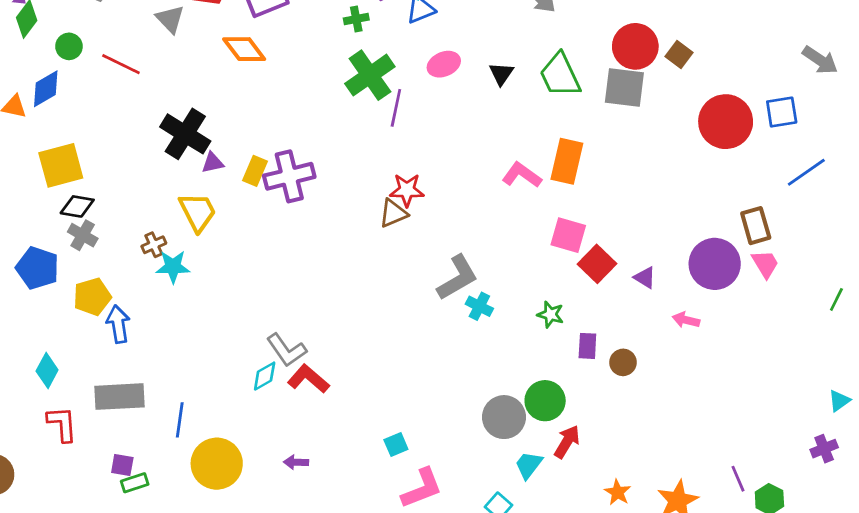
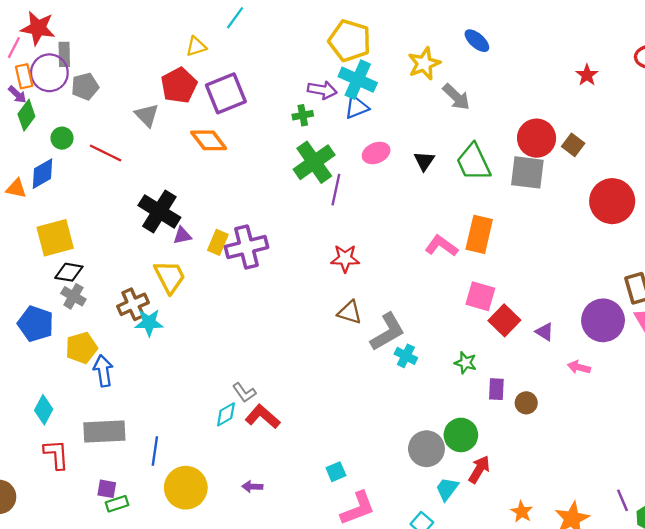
brown triangle: (393, 213) -> (350, 312), moved, turned 40
brown cross: (154, 245) -> (133, 304), size x1.5
gray L-shape: (286, 350) -> (244, 393), size x0.7

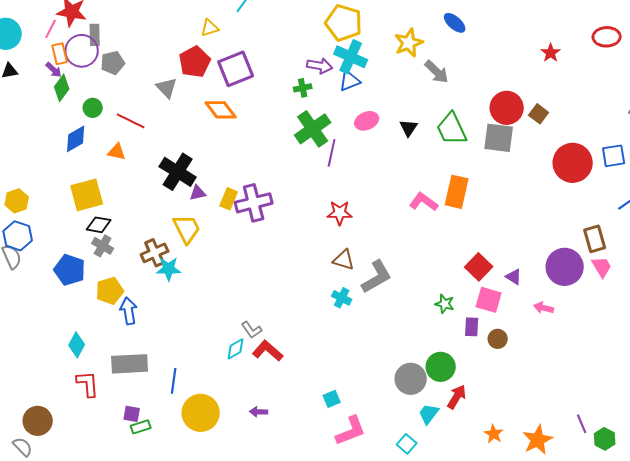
orange triangle: (16, 189) -> (117, 152), moved
pink square: (480, 296) -> (489, 300), moved
cyan cross: (406, 356) -> (342, 298), moved

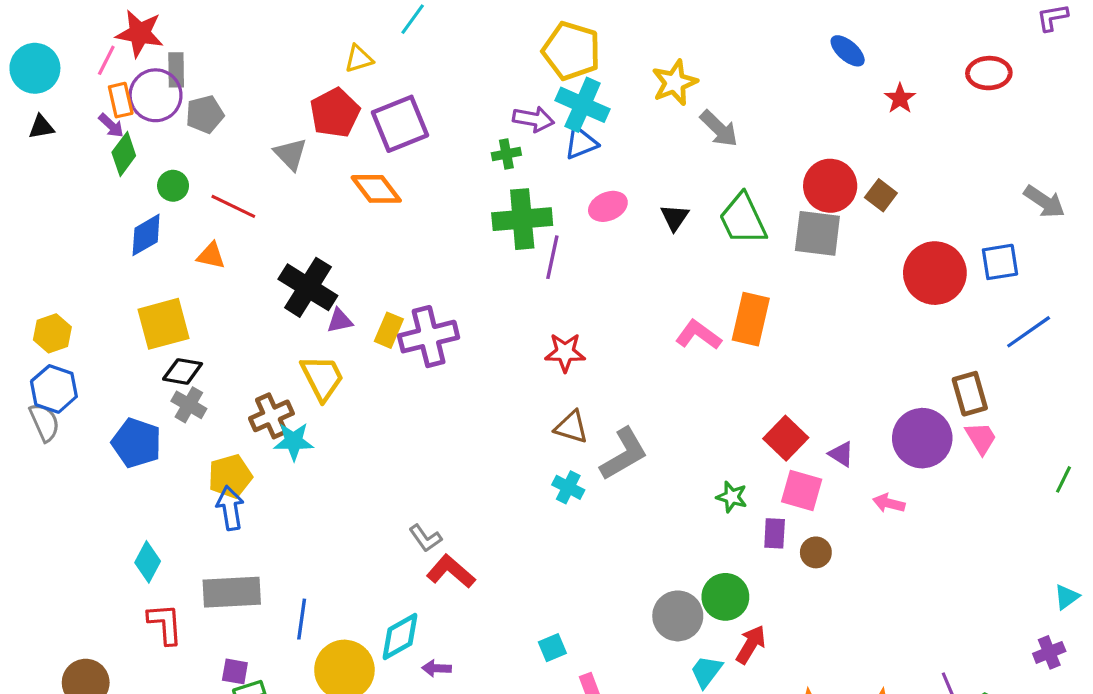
blue ellipse: (455, 23) -> (848, 51), moved
green cross: (313, 129) -> (522, 219), turned 30
yellow pentagon: (110, 291) -> (230, 476), moved
cyan diamond: (236, 349) -> (400, 637), moved, size x1.4

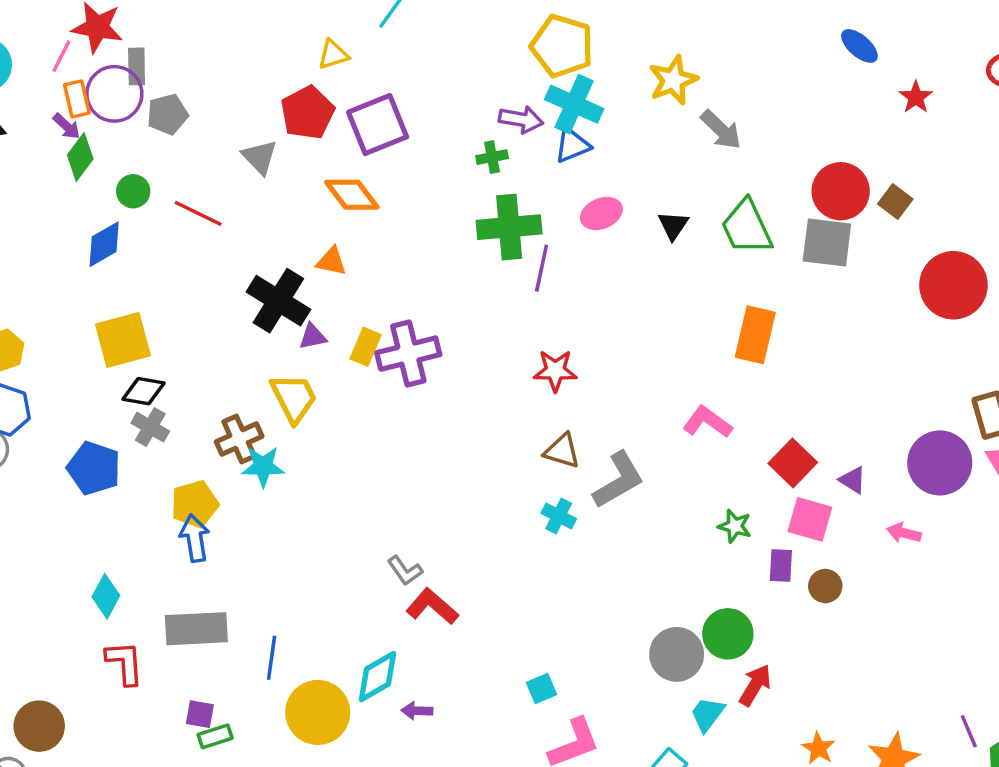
orange triangle: (211, 256) -> (331, 261), moved
pink L-shape: (698, 335) -> (707, 422), moved

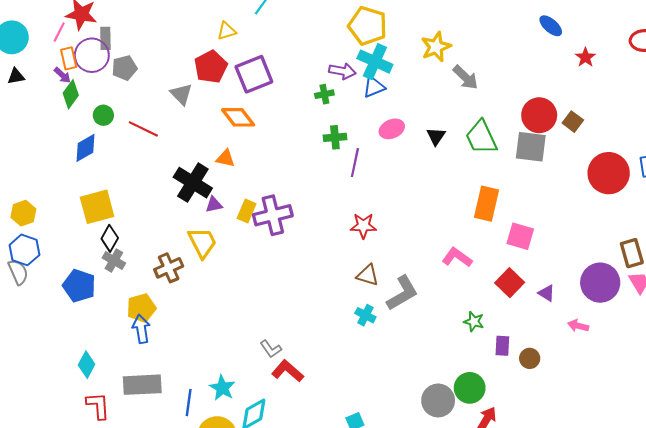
green cross: (509, 227) -> (335, 137), size x0.6
black diamond: (143, 391) -> (110, 238), turned -70
cyan star: (263, 466) -> (222, 388), moved, turned 30
pink square: (810, 519) -> (520, 236), moved

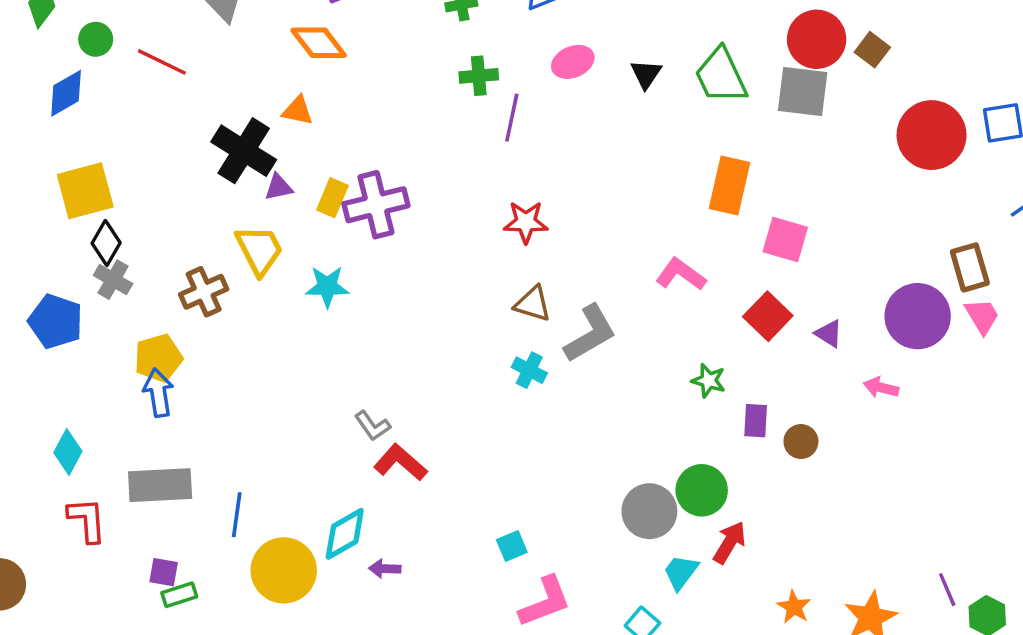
cyan star: (222, 388) -> (327, 287), moved, turned -30

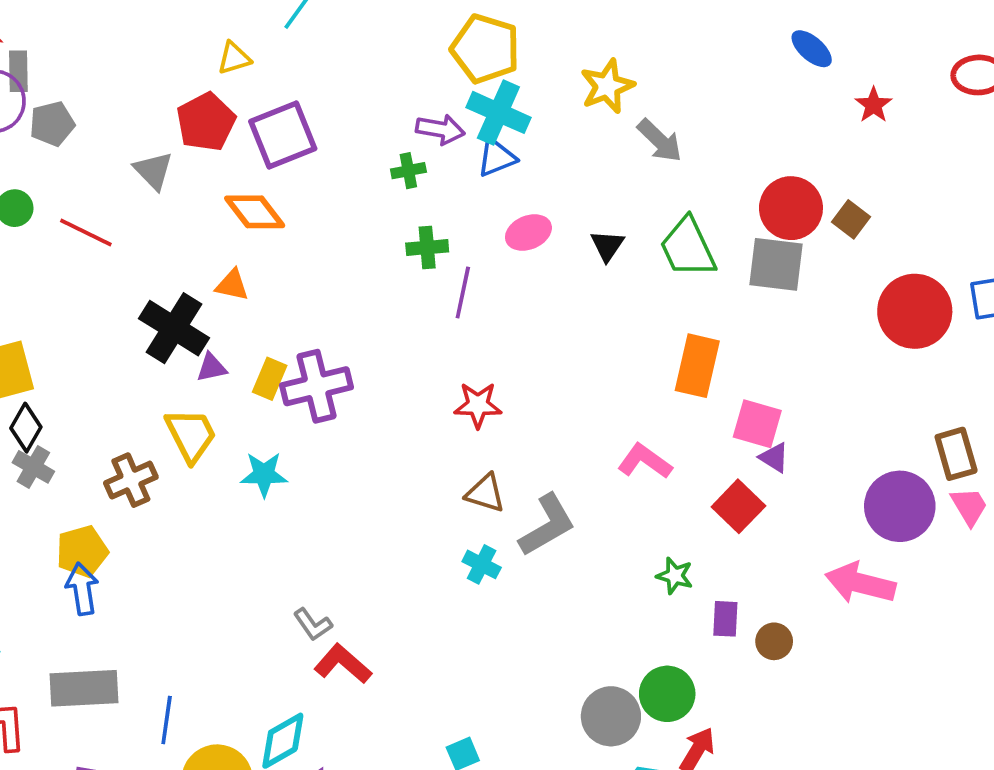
purple triangle: (829, 334) -> (774, 458), moved
pink arrow: (881, 388) -> (860, 583), size x1.8

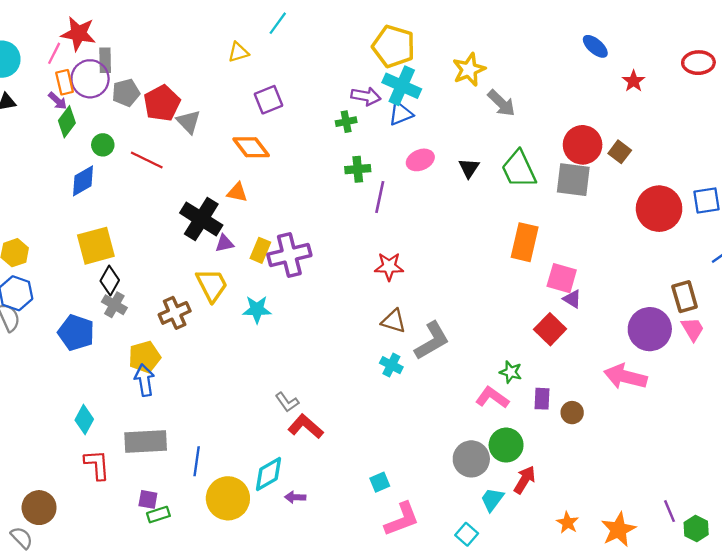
red pentagon: (206, 122) -> (162, 103), moved
purple square: (283, 135) -> (268, 100), size x0.7
pink L-shape: (645, 461) -> (492, 398), moved

